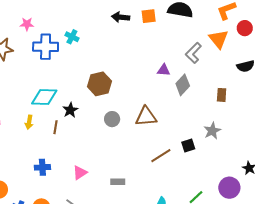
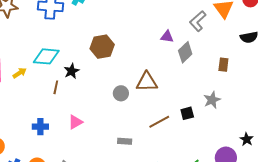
gray circle: (112, 119) -> (121, 93), moved
yellow arrow: (29, 122) -> (20, 73), moved, turned -136
pink triangle: (80, 173) -> (75, 122), moved
gray rectangle: (118, 182) -> (125, 141), moved

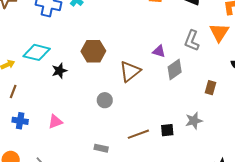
gray L-shape: (198, 21) -> (192, 41), turned -35
brown triangle: (147, 82) -> (130, 71), moved, turned -45
brown line: (56, 87) -> (13, 92), moved

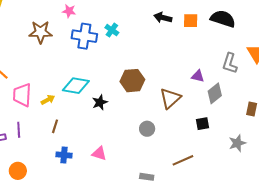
pink triangle: (55, 122) -> (99, 153), turned 42
black square: (167, 130) -> (203, 124), moved

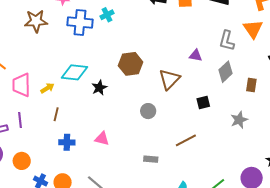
cyan cross: (112, 30) -> (107, 15), turned 32
gray diamond: (215, 93) -> (225, 72), moved

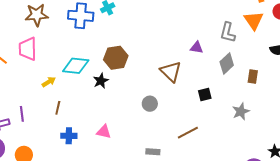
brown hexagon: (131, 64) -> (116, 58), moved
brown triangle: (169, 79) -> (171, 72), turned -30
pink trapezoid: (21, 85) -> (28, 49), moved

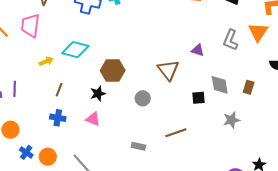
brown hexagon: (116, 58) -> (113, 71), moved
gray diamond: (227, 64) -> (220, 85), moved, turned -65
black star: (101, 81) -> (98, 94), moved
brown line: (58, 108) -> (59, 90), moved

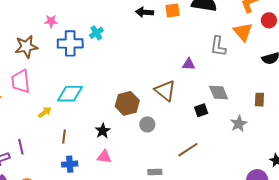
brown hexagon: (113, 71) -> (127, 103), moved
brown rectangle: (249, 87) -> (259, 100), moved

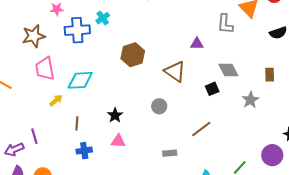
pink trapezoid: (21, 81) -> (45, 69), moved
brown hexagon: (127, 103) -> (133, 55), moved

